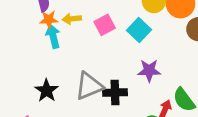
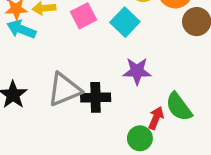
cyan arrow: (53, 36) -> (21, 29), turned -55

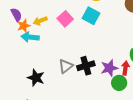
purple star: (137, 71) -> (109, 68), moved
gray triangle: (64, 89) -> (66, 66), size x0.7

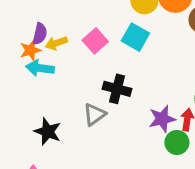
purple semicircle: (16, 15) -> (40, 34), moved, turned 40
black cross: (86, 66) -> (117, 89), moved, turned 30

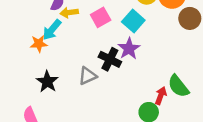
orange star: (30, 50) -> (39, 44), moved
cyan arrow: (40, 68) -> (52, 30), turned -70
purple star: (162, 119) -> (129, 49), moved, turned -30

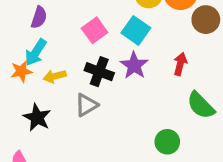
yellow arrow: (69, 13) -> (55, 76), moved
black cross: (110, 59) -> (99, 72), moved
red arrow: (161, 96) -> (180, 64), moved

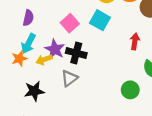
purple star: (134, 65) -> (55, 49), moved
black star: (37, 117) -> (34, 91), turned -30
green circle: (167, 142) -> (130, 90), moved

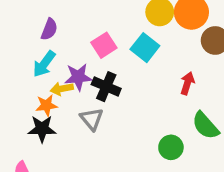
purple star: (55, 49) -> (78, 77), turned 30
orange star: (19, 59) -> (46, 105), moved
gray triangle: (69, 78) -> (92, 119), turned -42

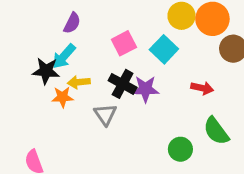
purple star: (78, 77) -> (145, 89), moved
red arrow: (187, 83) -> (202, 88), turned 80
black star: (42, 129) -> (46, 71), moved

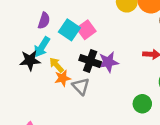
cyan square: (164, 49) -> (69, 30), moved
yellow arrow: (79, 82) -> (56, 65), turned 63
orange star: (63, 97) -> (63, 78), moved

